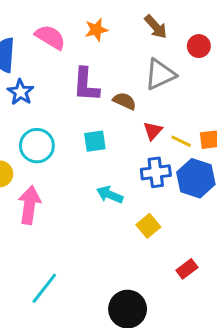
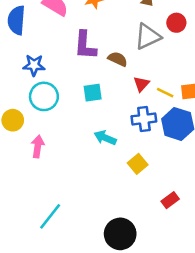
red circle: (199, 46) -> (176, 23), moved
blue star: (21, 92) -> (34, 65), moved, turned -30
pink arrow: (29, 205) -> (38, 146), size x0.7

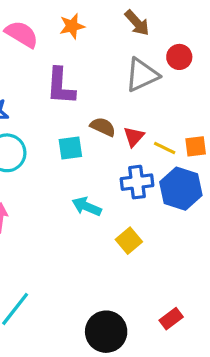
brown semicircle: (118, 59) -> (103, 127), moved
red rectangle: (170, 200) -> (171, 319), moved

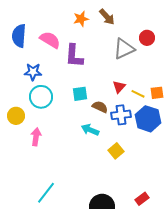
brown arrow: (137, 23) -> (107, 17), moved
pink semicircle: (22, 34) -> (50, 40), moved
brown semicircle: (103, 127) -> (100, 107), moved

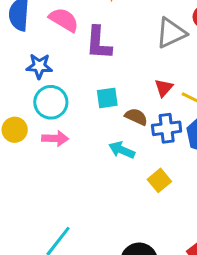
pink arrow: (36, 137) -> (55, 138), moved, turned 84

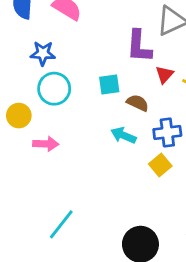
purple L-shape: (99, 43) -> (139, 46), moved
blue cross: (167, 128) -> (167, 133), moved
pink arrow: (55, 138) -> (46, 144), moved

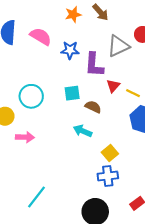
blue star: (43, 53) -> (70, 50), moved
blue cross: (167, 133) -> (108, 176), moved

